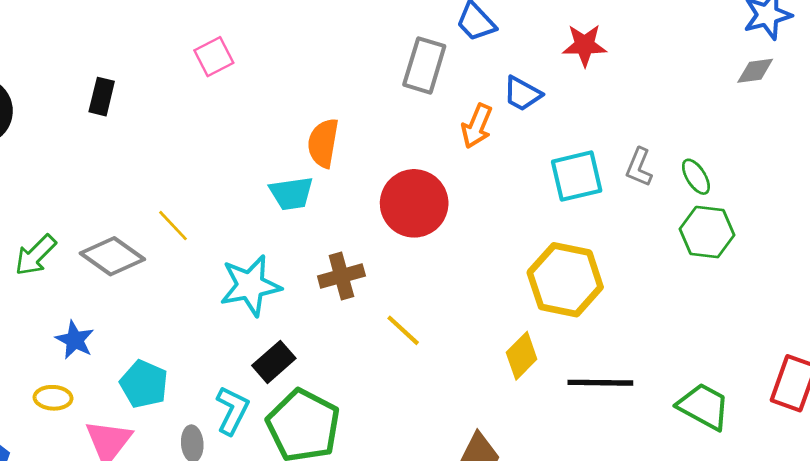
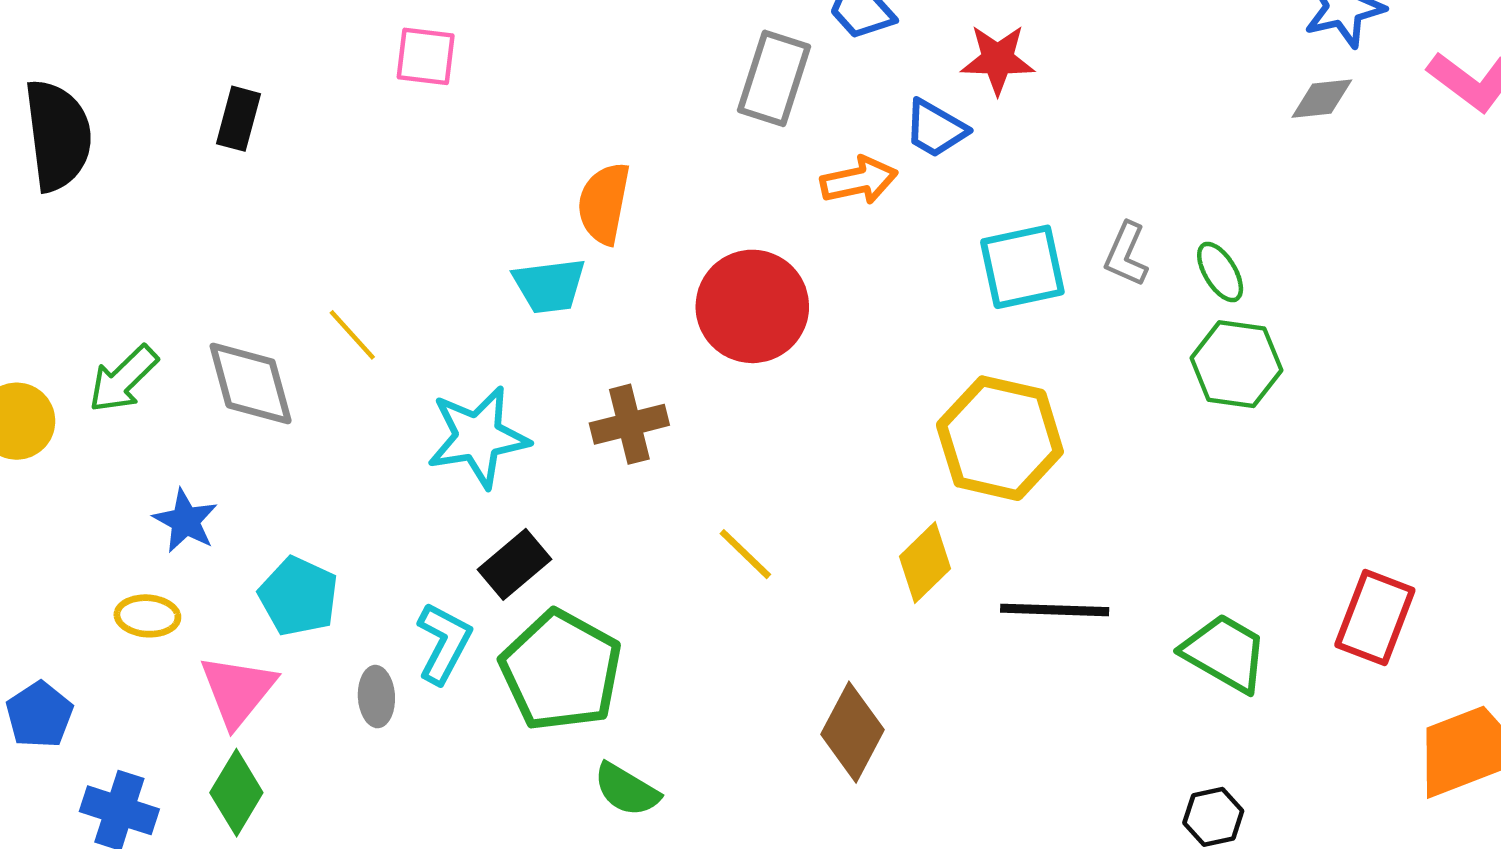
red star: (585, 45) -> (998, 59), moved
pink square: (214, 57) -> (426, 56), turned 33
orange arrow: (477, 126) -> (859, 180), turned -126
gray diamond: (112, 256) -> (251, 383), turned 38
yellow line: (403, 330) -> (745, 554), moved

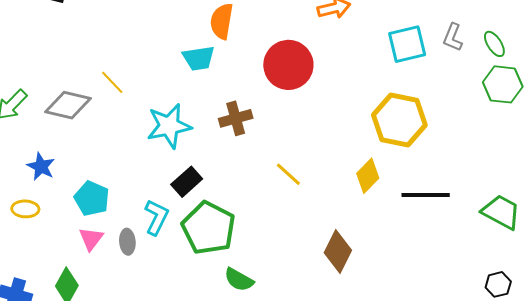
gray diamond: (251, 383) -> (68, 105), turned -60
pink triangle: (238, 690) -> (91, 239), moved, size x0.7

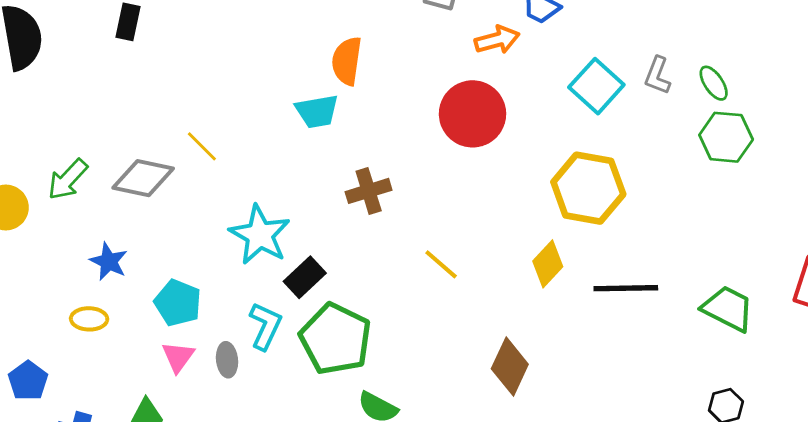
cyan square: (407, 44) -> (596, 86), turned -33
red circle: (288, 65) -> (473, 114), moved
cyan star: (169, 126) -> (260, 235), moved, turned -30

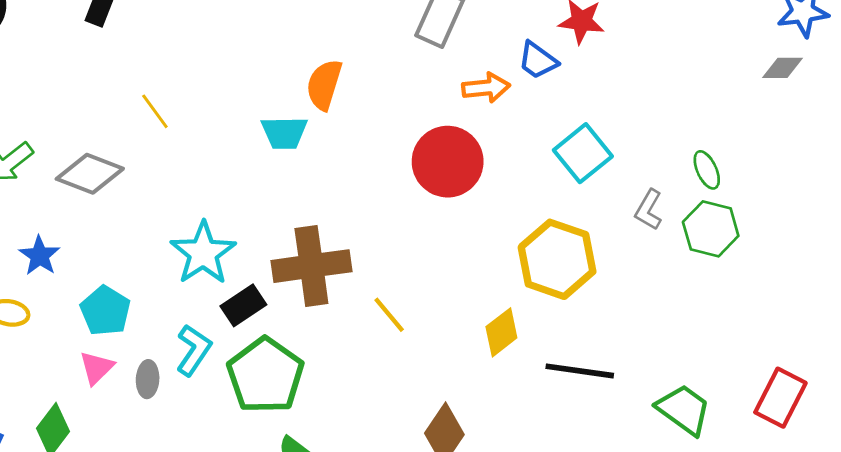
gray L-shape: (657, 76) -> (649, 210), moved
yellow line: (202, 146) -> (155, 111), moved
brown cross: (369, 191) -> (311, 266), moved, size x1.6

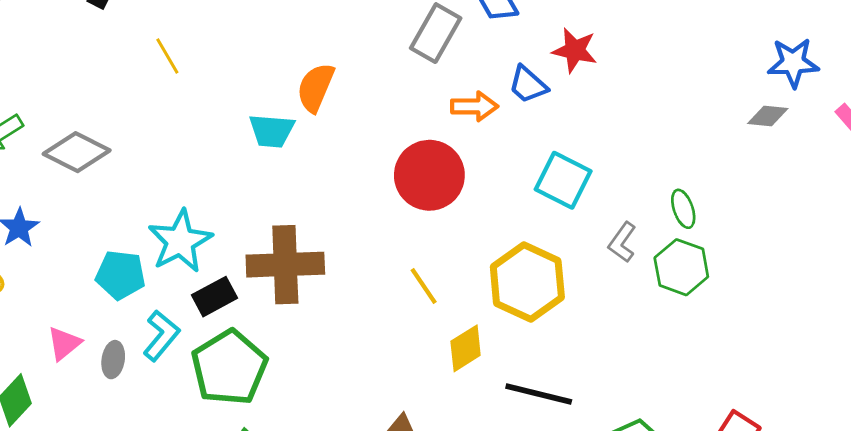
yellow line: (155, 111) -> (167, 56), moved
cyan square: (583, 153) -> (563, 180), turned -30
cyan pentagon: (105, 311) -> (121, 275), moved, turned -30
yellow line: (389, 315) -> (424, 286), moved

